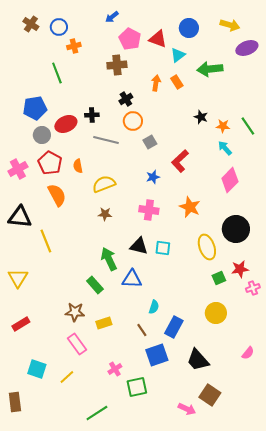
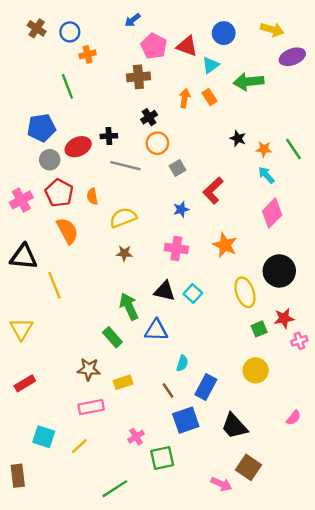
cyan square: (163, 248) -> (193, 293), turned 35
pink rectangle: (77, 344) -> (91, 407), turned -65

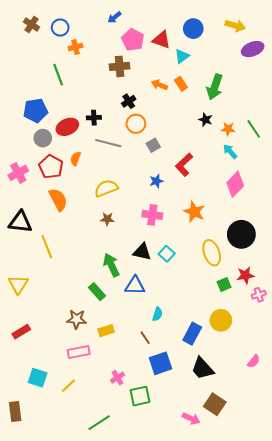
green arrow: (249, 82) -> (215, 87), moved, turned -65
orange arrow: (185, 98) -> (159, 85), turned -77
orange semicircle: (92, 196) -> (76, 159), moved, turned 32
blue rectangle: (206, 387) -> (192, 334), moved

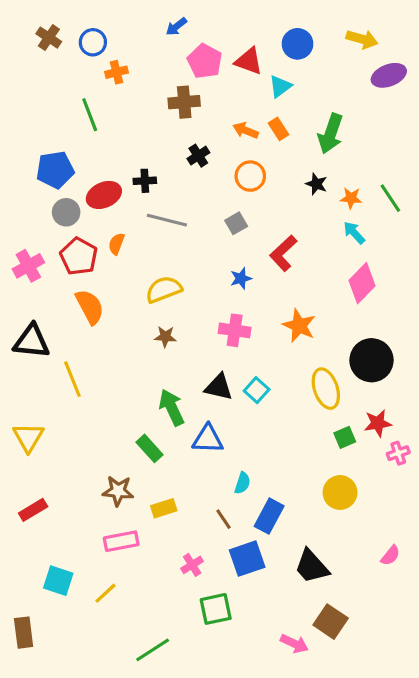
orange circle: (136, 124) -> (250, 176), moved
blue rectangle: (192, 334) -> (269, 516), moved
pink cross: (117, 378) -> (192, 565), moved

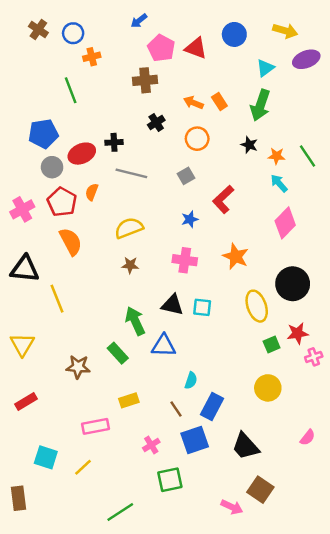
cyan triangle: (280, 86) -> (265, 68), moved
cyan square: (257, 390) -> (202, 307), turned -36
brown star: (118, 491) -> (78, 367), moved

